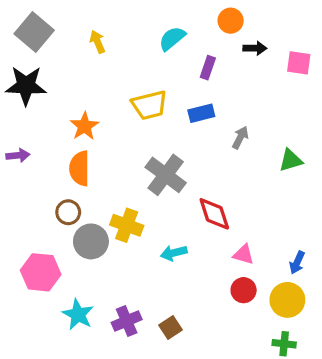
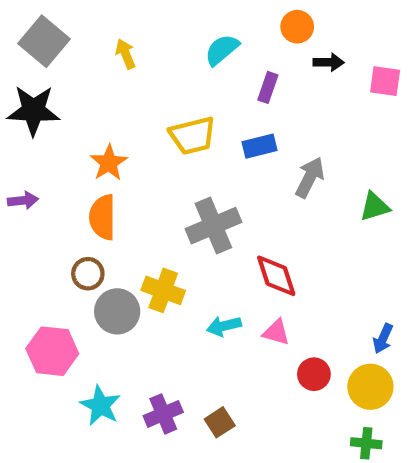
gray arrow: (240, 138) -> (310, 177), size x1.4
gray cross: (166, 175) -> (213, 226), turned 30
pink triangle: (244, 254) -> (276, 332), moved

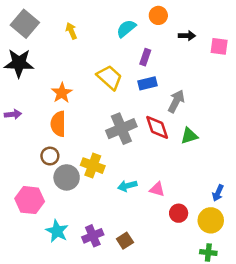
orange circle: (297, 27) -> (158, 15), moved
purple rectangle: (268, 87) -> (145, 57), moved
yellow trapezoid: (193, 136) -> (109, 77), turned -124
green triangle: (375, 207) -> (189, 136), moved
red diamond: (276, 276) -> (157, 127), moved

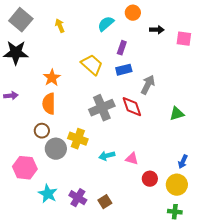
green triangle: (189, 136) -> (177, 114), moved
purple cross: (93, 236) -> (78, 198), turned -36

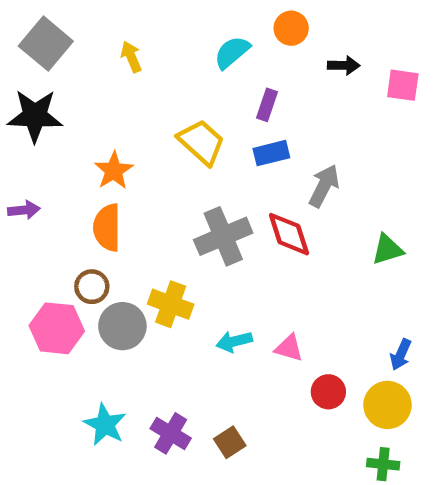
pink hexagon: (25, 168) -> (57, 328), moved

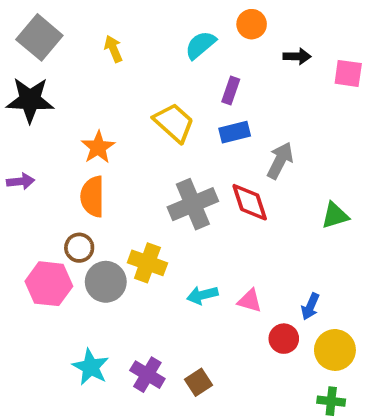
blue arrow: (401, 355) -> (310, 306), moved

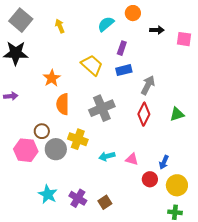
orange semicircle: (92, 197) -> (63, 104), moved
red diamond: (250, 202) -> (144, 114), moved, turned 45

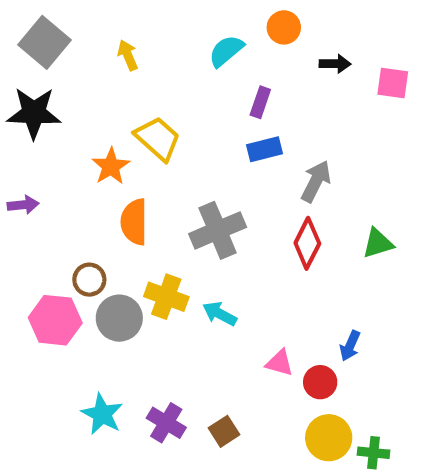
yellow trapezoid: (92, 65) -> (158, 139), moved
cyan arrow: (107, 156) -> (220, 314), moved, turned 42
pink triangle: (132, 159) -> (280, 363), moved
yellow circle: (177, 185) -> (329, 438), moved

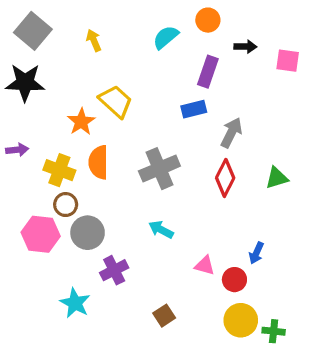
purple rectangle: (260, 102) -> (208, 72), moved, size x1.4
yellow cross: (166, 297) -> (59, 170), moved
purple cross: (166, 423) -> (114, 270), moved, turned 32

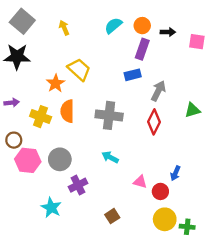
orange circle: (208, 20) -> (142, 26), moved
gray cross: (159, 169) -> (109, 115), turned 30
green triangle: (277, 178) -> (193, 110), moved
brown circle: (66, 205) -> (14, 140), moved

